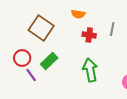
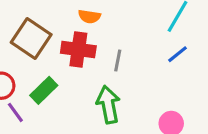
gray line: (112, 29) -> (118, 60), moved
red cross: (89, 35) -> (78, 49), moved, size x1.5

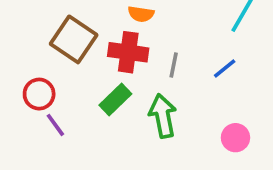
blue line: (178, 54) -> (225, 69), moved
green rectangle: (44, 90) -> (115, 99), moved

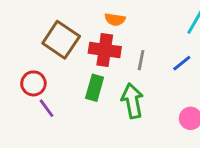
green rectangle: (115, 99) -> (95, 88), turned -30

